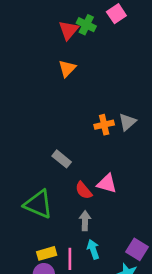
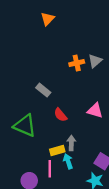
pink triangle: (107, 184) -> (95, 111), moved
gray arrow: (85, 221) -> (71, 143), moved
yellow rectangle: (47, 253) -> (57, 150), moved

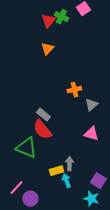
gray triangle: (95, 61) -> (91, 105), moved
red semicircle: (61, 115) -> (42, 130), moved, size x1.5
pink line: (50, 169) -> (16, 188), moved, turned 42

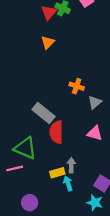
orange cross: (74, 90) -> (77, 86), turned 32
gray rectangle: (43, 115) -> (43, 113), size x1.5
red semicircle: (42, 130) -> (56, 132), moved, turned 40
pink line: (16, 188) -> (15, 168), moved, turned 35

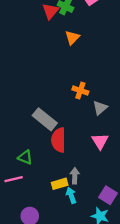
orange triangle: (48, 42) -> (72, 38), moved
pink triangle: (95, 133) -> (100, 141), turned 42
green triangle: (25, 148) -> (25, 157), size x0.6

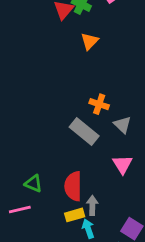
gray triangle: (100, 108) -> (122, 125), turned -35
gray rectangle: (45, 119) -> (84, 132), moved
red semicircle: (59, 140) -> (73, 186), moved

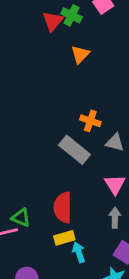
gray triangle: (122, 125) -> (115, 143), turned -30
green triangle: (33, 183) -> (21, 218), moved
gray arrow: (92, 205) -> (115, 218), moved

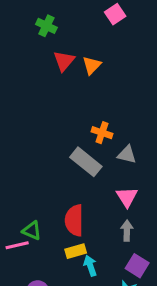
green cross: (72, 15) -> (46, 26), moved
red triangle: (53, 21) -> (64, 61), moved

